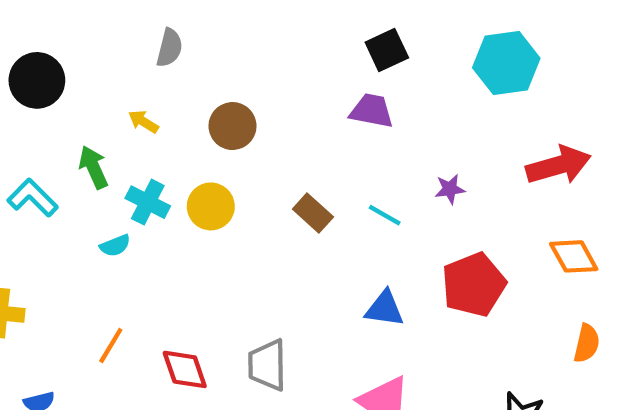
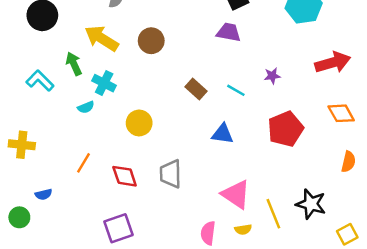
yellow arrow: (143, 122) -> (102, 38), size x2.0
yellow circle: (211, 206) -> (139, 123), moved
blue triangle: (385, 309) -> (223, 134), moved

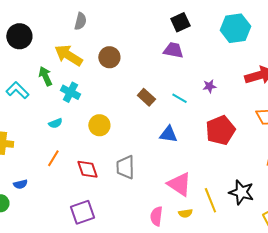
cyan semicircle: (86, 107) -> (55, 123), moved

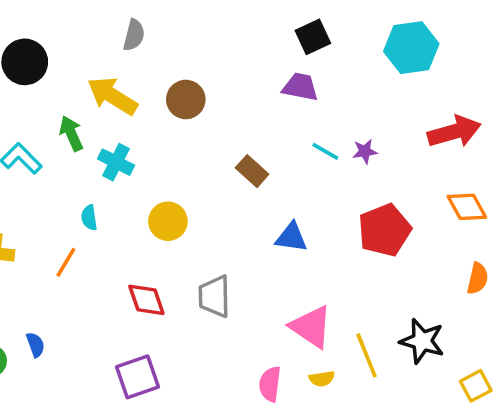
cyan line: (179, 98) -> (325, 151), moved
cyan semicircle: (55, 123) -> (89, 218), turned 104
orange line: (53, 158) -> (66, 262), moved
blue semicircle: (20, 184) -> (35, 345), moved, turned -96

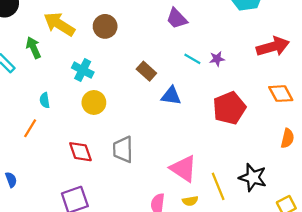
purple trapezoid: (300, 87) -> (177, 19), turned -145
cyan cross: (116, 162) -> (83, 70), moved
blue triangle: (291, 237) -> (171, 96), moved

